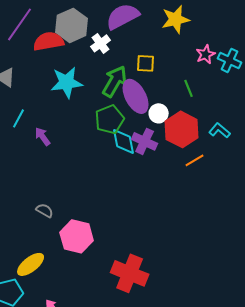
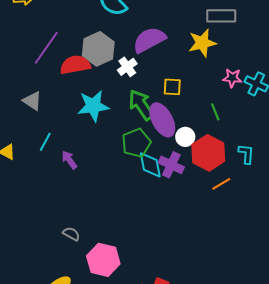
pink star: (206, 54) -> (232, 78), turned 30
green arrow: (115, 81) -> (141, 105), turned -64
cyan L-shape: (220, 130) -> (246, 154), turned 55

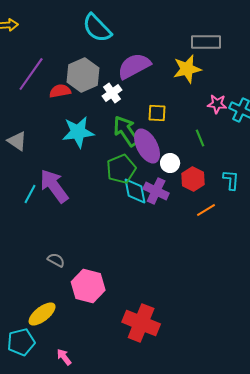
red semicircle: (75, 65) -> (60, 91), size x0.7
gray triangle: (32, 101) -> (17, 141), moved
cyan line: (45, 142) -> (30, 194), moved
red hexagon: (208, 153) -> (193, 179), size x0.7
purple arrow: (69, 160) -> (54, 186), size x1.8

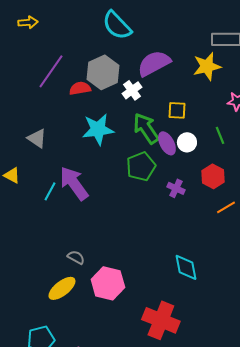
purple ellipse: (147, 146) -> (167, 143), size x0.7
white circle: (170, 163) -> (187, 142), moved
cyan diamond: (135, 191) -> (186, 267), moved
purple cross: (156, 191) -> (176, 188), size x0.7
yellow ellipse: (42, 314) -> (62, 288), moved

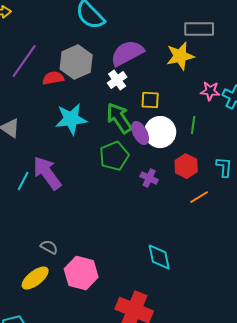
white cross: (132, 90) -> (117, 80), moved
green line: (220, 135) -> (193, 125), turned 30
white circle: (187, 142) -> (160, 132), size x1.6

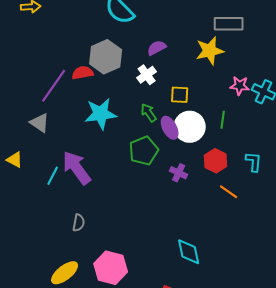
purple semicircle: (127, 53) -> (157, 48), size x0.6
purple line: (24, 61) -> (54, 86), moved
green arrow: (119, 118) -> (149, 113), size x0.6
orange line: (199, 197) -> (229, 192), turned 66
gray semicircle: (49, 247) -> (79, 223), moved, turned 72

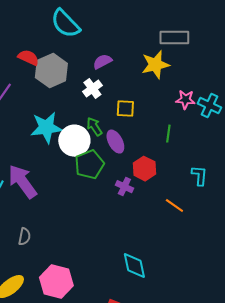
red semicircle: (83, 73) -> (28, 58), moved, turned 35
white circle: (190, 127) -> (74, 141), moved
red hexagon: (216, 161) -> (144, 169), moved

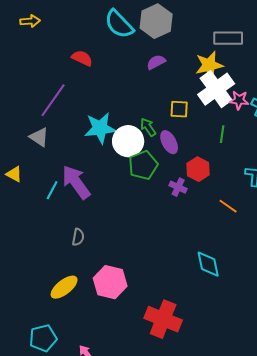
gray hexagon: (51, 71) -> (156, 21), moved
white cross: (92, 89) -> (216, 89), moved, size x1.8
cyan diamond: (134, 266) -> (208, 264), moved

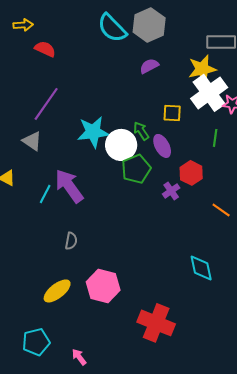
red semicircle: (82, 58) -> (45, 49), moved
purple cross: (178, 187) -> (171, 191), turned 30

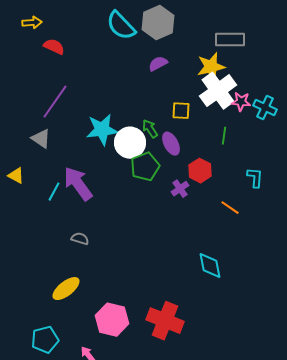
gray semicircle: (71, 241) -> (80, 239), turned -84
pink hexagon: (103, 286) -> (112, 320), moved

